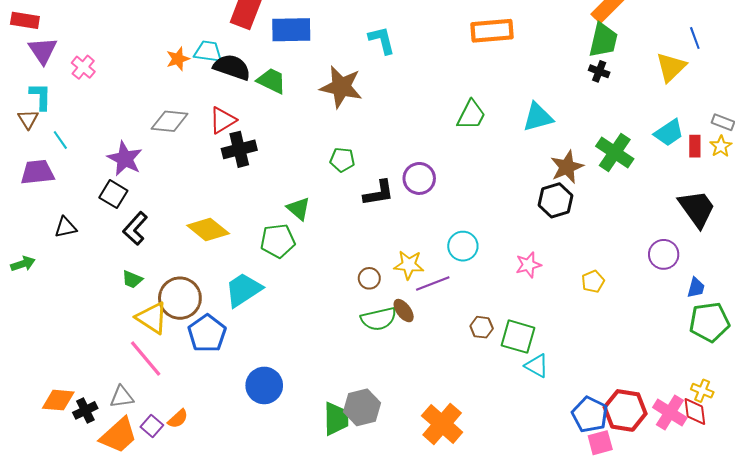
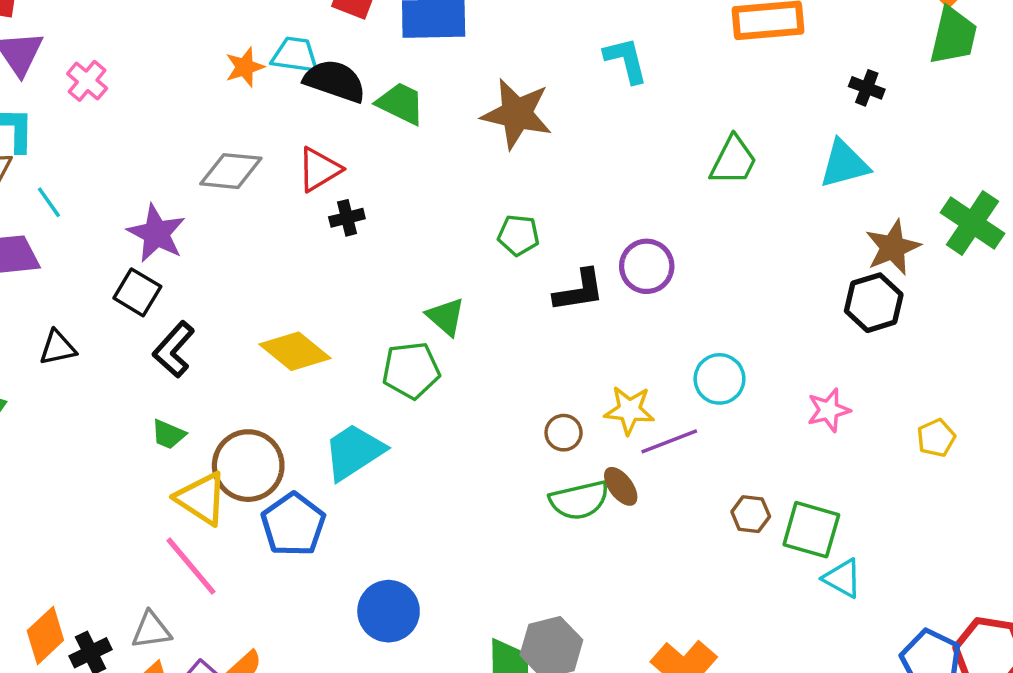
cyan L-shape: (382, 40) -> (626, 60), moved
black cross: (599, 71) -> (867, 88), moved
black cross: (239, 149) -> (347, 218), size x0.6
orange diamond: (58, 400) -> (45, 635), turned -48

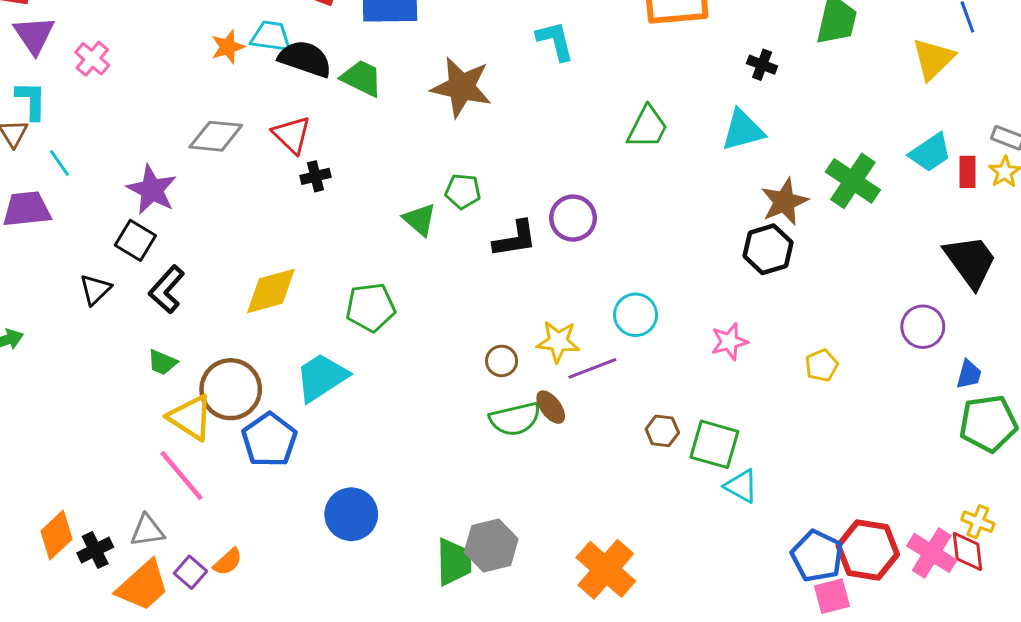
red triangle: (319, 169) -> (292, 135), turned -45
green triangle: (446, 317) -> (420, 220), moved
black triangle: (58, 348) -> (95, 289), moved, turned -32
yellow diamond: (295, 351) -> (271, 291), turned -54

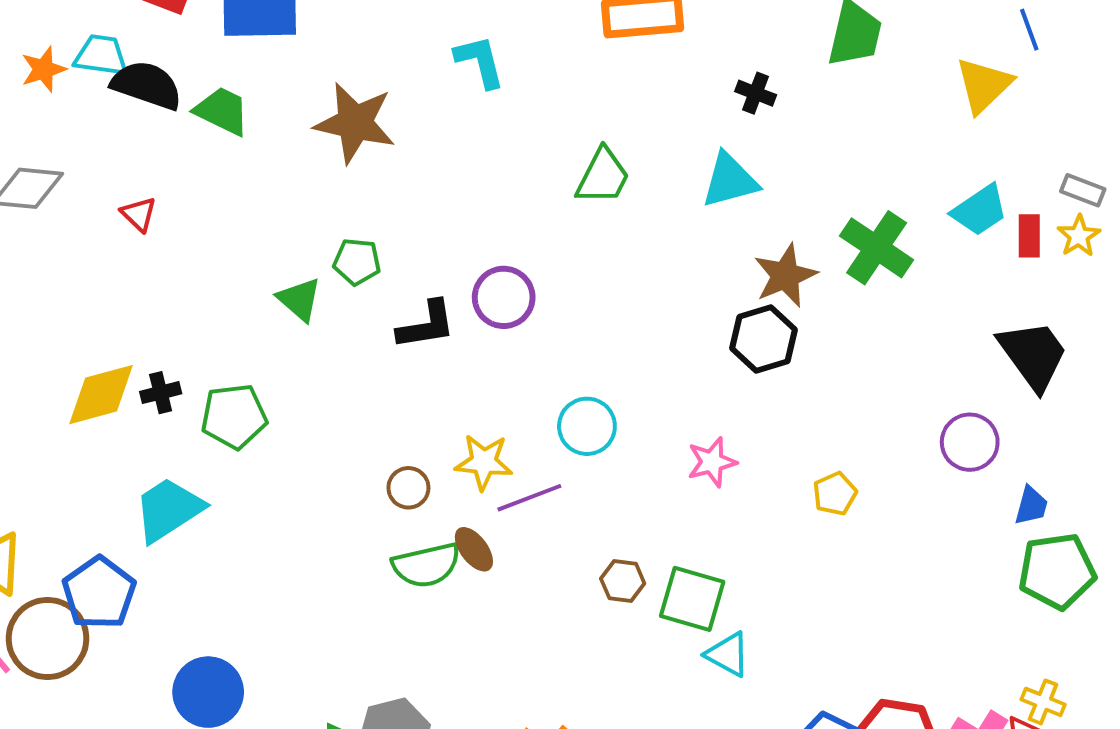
red triangle: (292, 135) -> (139, 214), moved, size x0.7
black cross: (316, 176) -> (161, 393), moved
brown circle: (231, 389) -> (47, 639), moved

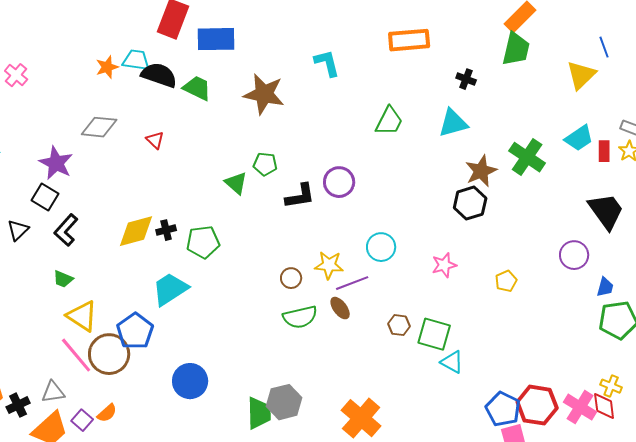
brown ellipse: (474, 549) -> (340, 308), moved

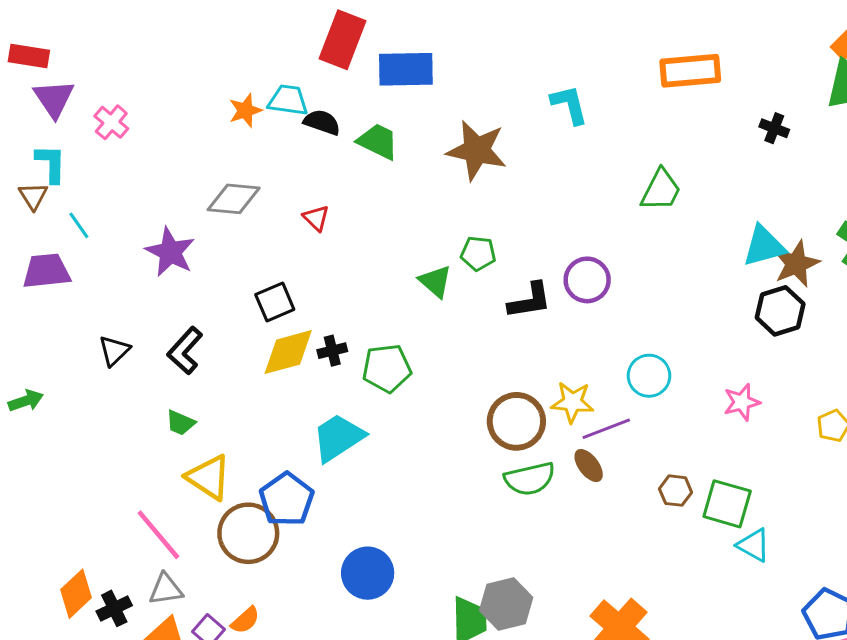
black semicircle: (159, 75) -> (322, 122), size x0.7
cyan triangle: (453, 123) -> (764, 246), moved
black square: (45, 197) -> (275, 302), moved, turned 36
brown circle: (291, 278) -> (516, 421), size x1.8
pink line: (76, 355) -> (158, 535), moved

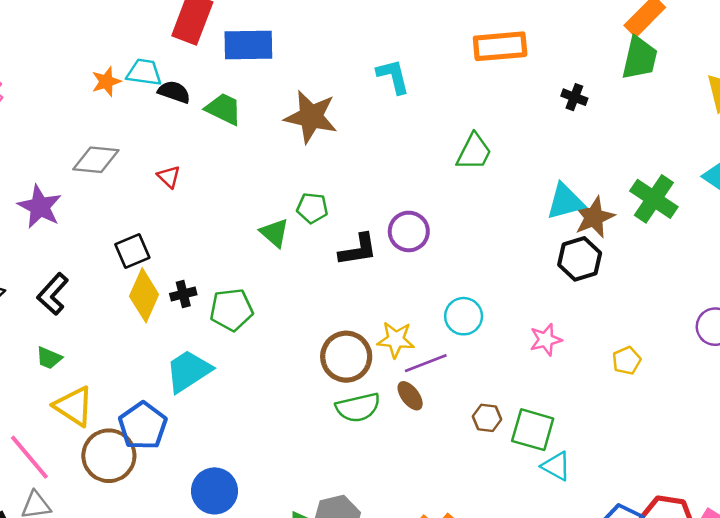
yellow diamond: (288, 352) -> (144, 295), turned -51

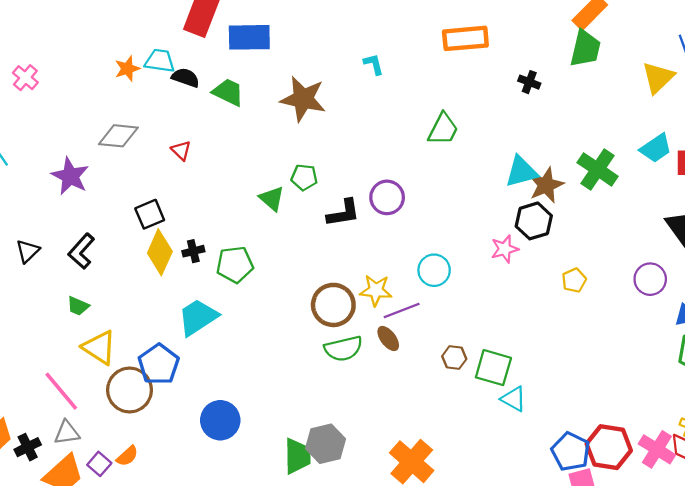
cyan L-shape: (393, 76) -> (374, 64), size x0.7
pink star: (546, 340) -> (505, 249), moved
yellow pentagon: (627, 361) -> (574, 280), moved

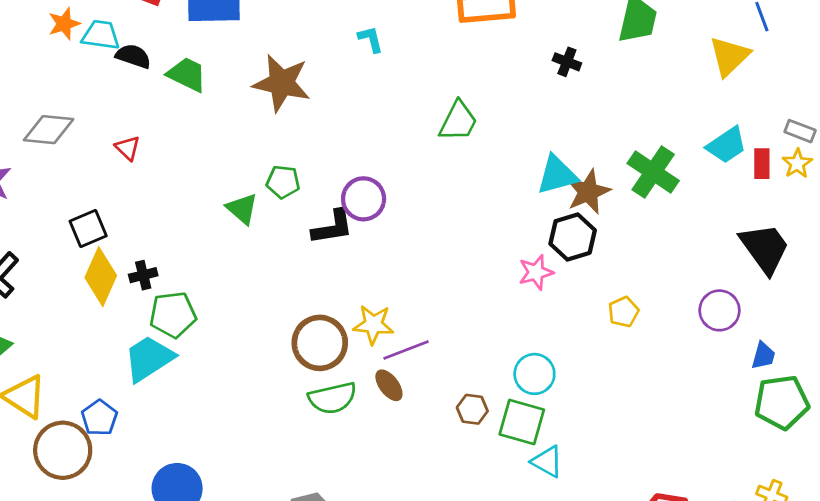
orange star: (127, 69) -> (64, 24), moved
purple circle: (387, 197) -> (364, 199), moved
green pentagon: (235, 265) -> (173, 315), moved
cyan circle: (434, 270) -> (534, 374), moved
blue pentagon: (159, 364) -> (99, 418), size x0.7

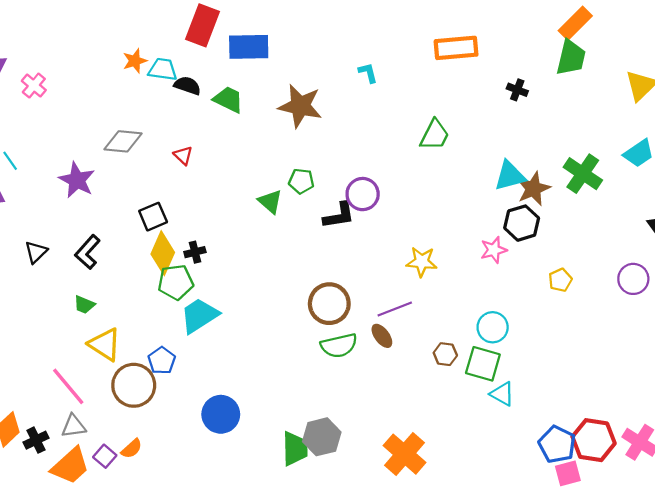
green pentagon: (173, 315) -> (176, 282), moved
yellow star: (373, 325) -> (422, 262), moved

